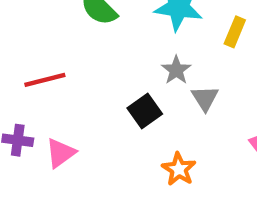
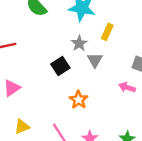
yellow rectangle: (235, 32) -> (107, 32), moved

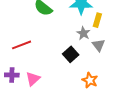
yellow rectangle: (107, 32) -> (97, 20), moved

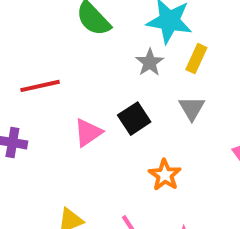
gray star: (83, 33) -> (150, 62), moved
pink triangle: (33, 79) -> (88, 133), moved

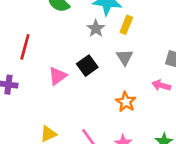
red line: (40, 86) -> (25, 47), turned -60
orange star: (165, 175) -> (126, 102), moved

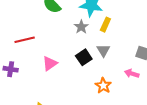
red line: (25, 47) -> (25, 40), turned 60
black square: (87, 66) -> (84, 57), moved

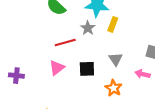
red line: (25, 40) -> (65, 42), moved
gray triangle: (103, 50) -> (116, 59), moved
black square: (84, 57) -> (87, 69), moved, turned 35

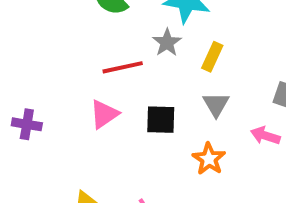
yellow rectangle: (113, 24) -> (212, 57), moved

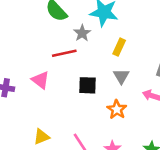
gray star: (167, 43) -> (82, 33), moved
pink triangle: (104, 114) -> (40, 80), moved, turned -48

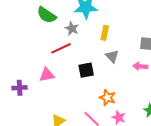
pink triangle: (40, 80) -> (47, 75), turned -35
orange star: (117, 109) -> (107, 98), moved

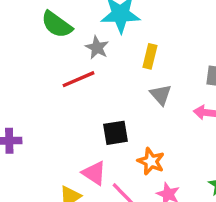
black square: (86, 70) -> (115, 133), moved
pink triangle: (47, 75) -> (94, 173), moved, turned 42

